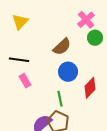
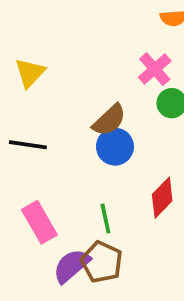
blue circle: (68, 72) -> (115, 147), moved
pink rectangle: (25, 81) -> (39, 222), moved, size x1.5

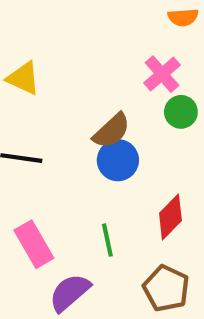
yellow triangle: (30, 73) -> (23, 78), turned -48
brown pentagon: (102, 262) -> (166, 288), moved

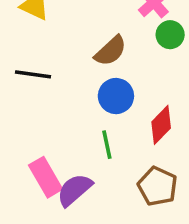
blue circle: (118, 160) -> (116, 96), moved
pink rectangle: (34, 244) -> (46, 177), moved

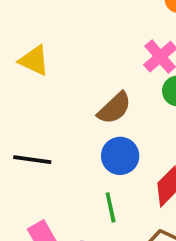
black line: (33, 74) -> (32, 160), moved

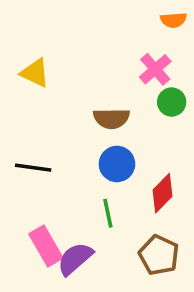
brown semicircle: (114, 108) -> (112, 118), turned 42

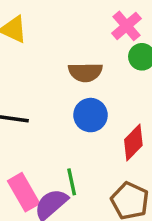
green line: (108, 213) -> (72, 182), moved

